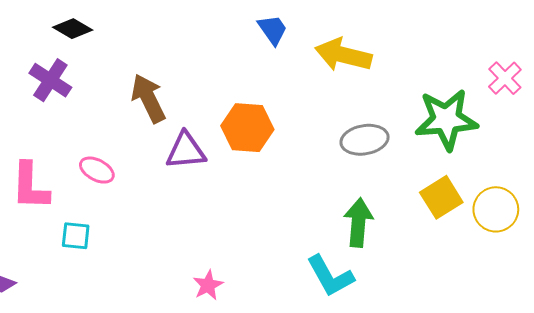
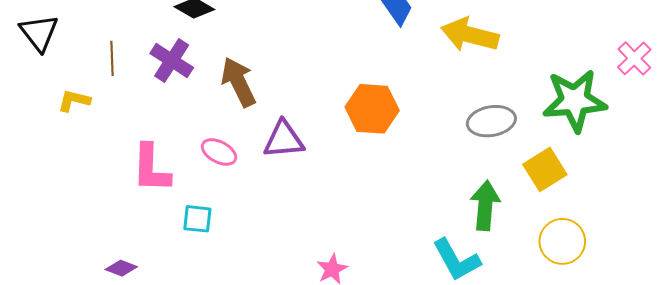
brown arrow: (148, 98) -> (238, 82), moved
purple triangle: (186, 151) -> (284, 140), moved
yellow square: (441, 197) -> (545, 169), moved
yellow circle: (496, 209) -> (562, 241), moved

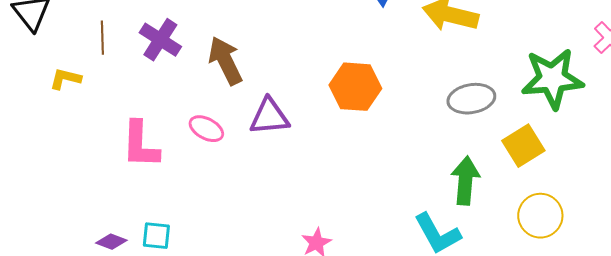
cyan square: (197, 219) -> (156, 236), moved

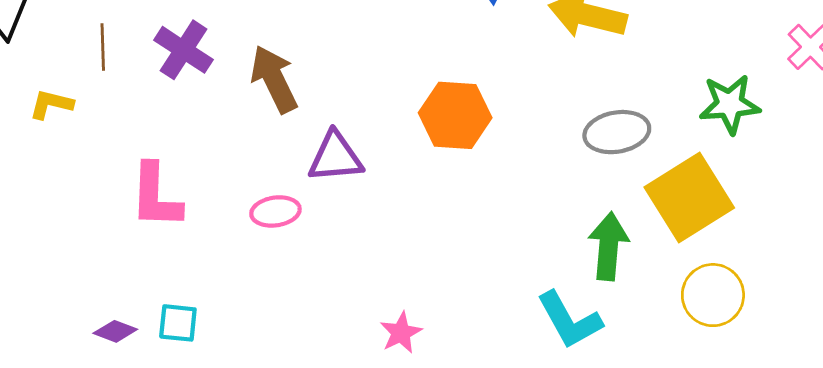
green star: (552, 79) -> (730, 104), size x0.7
pink ellipse: (206, 129) -> (275, 211), moved, turned -36
yellow square: (523, 146) -> (689, 198), size x1.5

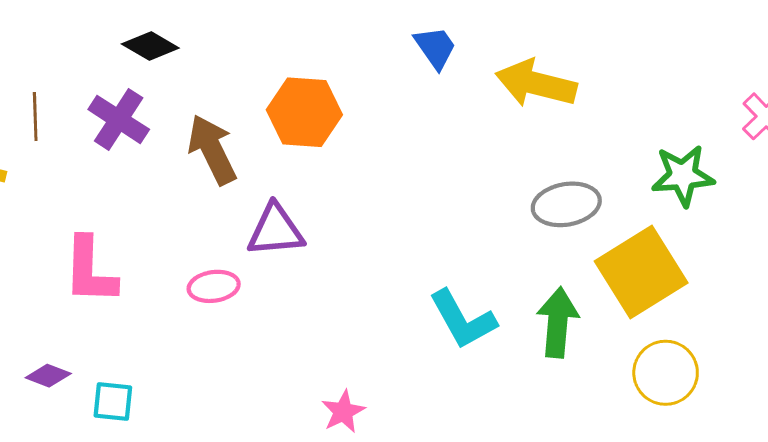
orange hexagon: (455, 115) -> (304, 112), moved
cyan L-shape: (569, 320) -> (463, 319), moved
purple diamond: (115, 331) -> (48, 376), moved

